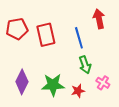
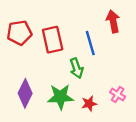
green arrow: (85, 65) -> (77, 68), moved

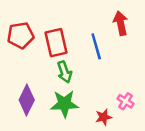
green arrow: (77, 68) -> (65, 72), moved
red star: (89, 104) -> (104, 117), moved

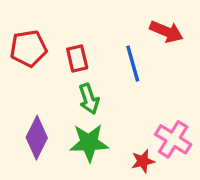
red arrow: (121, 23) -> (166, 32), turned 125
red rectangle: (56, 43) -> (77, 59), size x0.7
pink cross: (125, 101) -> (173, 139), size x1.5

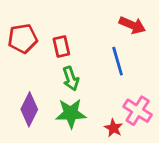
blue line: (133, 64) -> (118, 61), moved
red star: (143, 161) -> (114, 128), turned -30

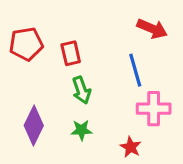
pink cross: (138, 111) -> (154, 109), moved, turned -32
green star: (71, 113) -> (81, 130), size x0.6

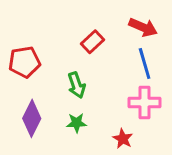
red pentagon: (26, 44) -> (24, 62), moved
red rectangle: (71, 53) -> (92, 42), moved, turned 60
blue line: (135, 70) -> (145, 63), moved

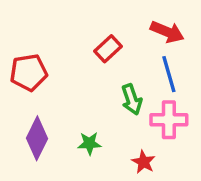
green arrow: (77, 85) -> (132, 99), moved

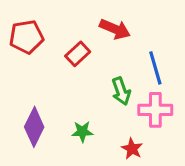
red arrow: (167, 32) -> (115, 29), moved
red rectangle: (108, 49) -> (78, 54), moved
red pentagon: (29, 72) -> (26, 37), moved

